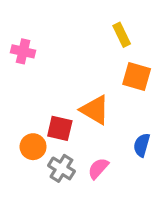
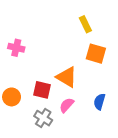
pink cross: (23, 51) -> (16, 48), moved
orange circle: (33, 147) -> (12, 97), moved
pink semicircle: (98, 168) -> (67, 105), moved

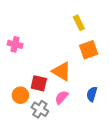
orange square: (96, 54) -> (89, 50), turned -36
orange circle: (12, 97) -> (20, 95), moved

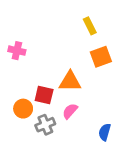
orange triangle: (62, 71) -> (70, 81), turned -30
blue semicircle: (92, 94) -> (105, 132), moved
gray cross: (40, 109) -> (45, 125), turned 35

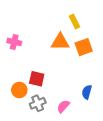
orange triangle: (70, 81) -> (60, 42), moved
pink semicircle: (70, 111) -> (63, 106), moved
blue semicircle: (105, 132) -> (87, 92), moved

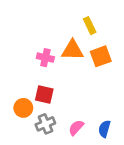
pink cross: (14, 42) -> (45, 58), moved
blue semicircle: (87, 92) -> (104, 129), moved

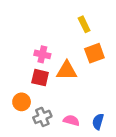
orange triangle: (72, 50) -> (67, 71), moved
red square: (44, 94) -> (40, 78), moved
pink semicircle: (76, 128) -> (71, 120), turned 63

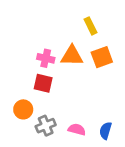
orange triangle: (67, 71) -> (72, 56), moved

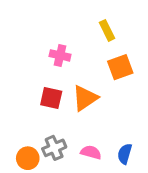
orange triangle: (72, 56) -> (85, 98), moved, turned -35
pink cross: (46, 58) -> (60, 55), moved
orange circle: (23, 109) -> (28, 158), moved

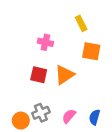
orange square: (120, 67) -> (91, 51), turned 30
pink semicircle: (91, 152) -> (69, 116), turned -64

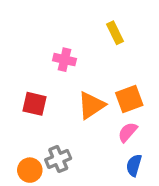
orange square: (91, 51) -> (129, 99), moved, turned -30
red square: (39, 75) -> (35, 104), moved
pink semicircle: (69, 116) -> (128, 132), moved

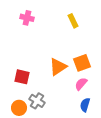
pink cross: (65, 60) -> (27, 18), moved
red square: (35, 104) -> (22, 77), moved
gray cross: (58, 159) -> (37, 101), turned -35

